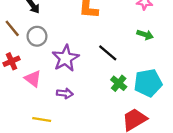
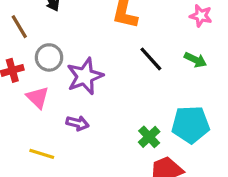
gray circle: (37, 36) -> (49, 57), moved
black line: (108, 53) -> (151, 59), moved
green cross: (119, 83) -> (149, 137), moved

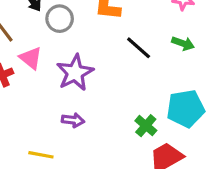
gray circle: (49, 57) -> (60, 19), moved
pink triangle: (38, 97) -> (31, 58), moved

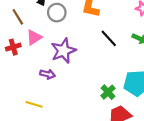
pink triangle: (31, 58) -> (34, 37), turned 42
purple arrow: (73, 120) -> (47, 74), moved

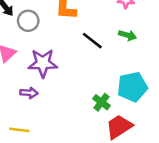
purple star: (63, 51) -> (43, 63), turned 30

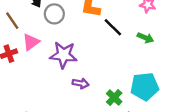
black line: (92, 41) -> (113, 27), moved
purple arrow: (29, 93) -> (81, 83), moved

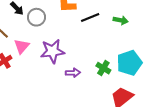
black line: (113, 27) -> (90, 17), turned -54
green cross: (114, 98) -> (103, 68), moved

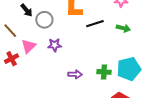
purple star: (52, 51) -> (55, 45), moved, size x0.6
green cross: (103, 68) -> (104, 72), turned -32

